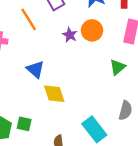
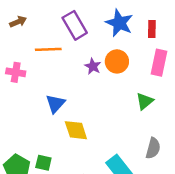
orange line: (29, 19) -> (48, 49), turned -60
blue triangle: (35, 69) -> (55, 104), turned 30

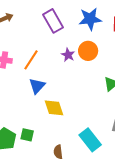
blue star: (119, 23) -> (90, 19), turned -30
orange line: (48, 49) -> (31, 60), moved, turned -55

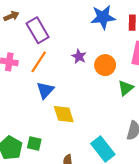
purple rectangle: (53, 21) -> (38, 30), moved
orange circle: (88, 51) -> (105, 65), moved

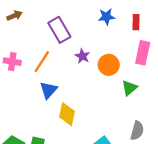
blue star: (103, 17) -> (106, 17), size x0.7
purple rectangle: (38, 30) -> (59, 30), moved
yellow diamond: (64, 114) -> (67, 114), turned 30

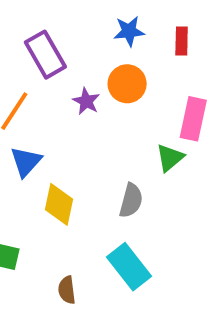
pink rectangle: (143, 53) -> (193, 119), moved
orange circle: (109, 65) -> (127, 84), moved
gray semicircle: (137, 131) -> (131, 200), moved

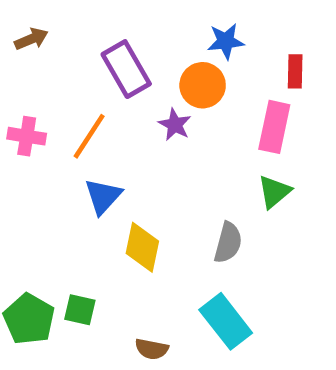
red rectangle: (182, 41) -> (295, 71), moved
orange circle: (127, 84) -> (203, 85), moved
pink rectangle: (193, 119) -> (274, 127), moved
brown semicircle: (67, 290) -> (152, 349), turned -72

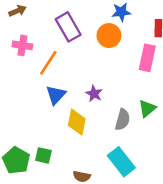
purple star: (175, 125) -> (94, 94), moved
pink cross: (27, 136) -> (22, 45), moved
green triangle: (274, 192) -> (147, 108), moved

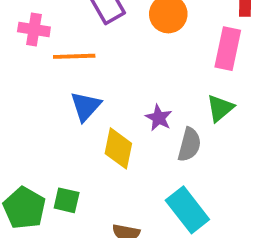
orange line: (48, 63) -> (74, 56), turned 55
purple star: (94, 94) -> (159, 118), moved
green triangle: (147, 108) -> (220, 108), moved

